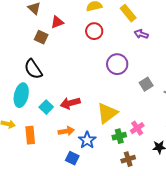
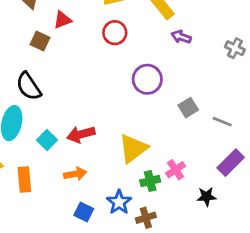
blue star: (87, 140) -> (119, 202), moved
brown cross: (128, 159) -> (146, 218), moved

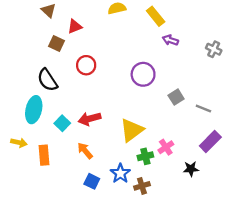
red circle: (115, 33) -> (86, 65), moved
orange arrow: (75, 174) -> (85, 151), turned -120

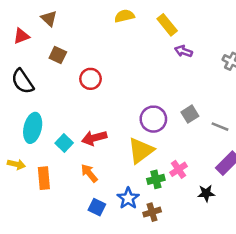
red triangle: (75, 26) -> (21, 36), moved
purple circle: (143, 74) -> (153, 119), moved
black semicircle: (47, 80) -> (23, 81), moved

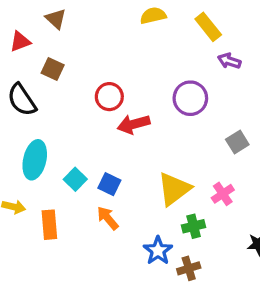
brown square: (58, 55) -> (53, 69), moved
purple circle: (153, 119) -> (190, 98), moved
red arrow: (94, 138) -> (134, 124), moved
pink cross: (178, 169) -> (223, 194), moved
blue square: (97, 207) -> (109, 184), moved

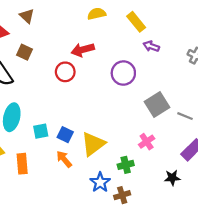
red arrow: (134, 124) -> (83, 50), moved
gray square: (237, 142) -> (157, 104), size x1.5
cyan square: (75, 179) -> (41, 131), turned 35
yellow triangle: (174, 189) -> (93, 144), moved

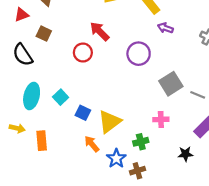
red arrow: (83, 50) -> (100, 31), turned 60
cyan square: (41, 131) -> (61, 97), moved, turned -32
pink cross: (147, 142) -> (161, 119), turned 32
orange arrow: (64, 159) -> (92, 144), moved

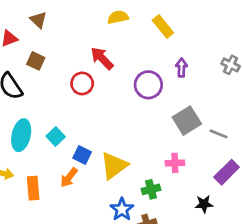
purple arrow: (165, 28) -> (181, 68), moved, turned 72
orange arrow: (92, 144) -> (69, 178), moved, turned -102

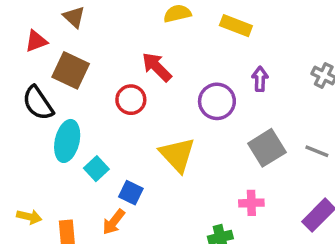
yellow rectangle: (163, 26) -> (236, 26), turned -30
brown square: (36, 61) -> (71, 70), size x1.5
gray line: (219, 134) -> (317, 151), moved
cyan ellipse: (21, 135) -> (67, 141), moved
yellow triangle: (114, 166) -> (177, 155), moved, turned -36

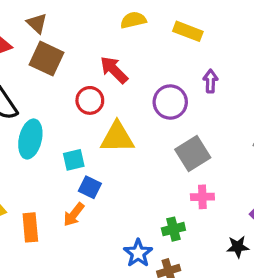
brown square: (71, 70) -> (46, 59), moved
gray square: (267, 148) -> (193, 153), moved
yellow triangle: (177, 155) -> (117, 137), moved, turned -48
cyan square: (96, 169) -> (74, 160), moved, turned 30

